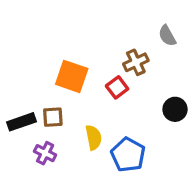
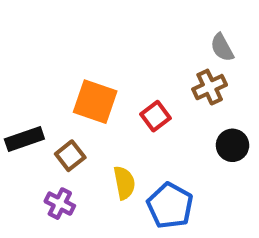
brown cross: (136, 62) -> (210, 87), moved
brown square: (53, 117) -> (70, 156), turned -35
black rectangle: (22, 122) -> (24, 139), moved

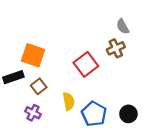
orange square: (95, 102) -> (33, 55), moved
red square: (156, 116) -> (86, 64), size x1.5
black circle: (232, 145) -> (128, 114), moved

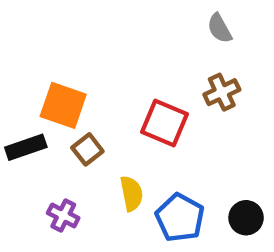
gray semicircle: (123, 26) -> (220, 28), moved
red square: (86, 64) -> (165, 123), turned -30
brown square: (39, 86) -> (87, 149), moved

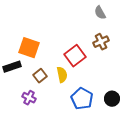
red square: (165, 123) -> (75, 56), turned 30
brown square: (87, 149) -> (40, 76), moved
yellow semicircle: (131, 193) -> (62, 75), moved

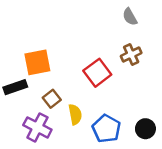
orange square: (29, 48) -> (37, 62), turned -30
yellow semicircle: (62, 75) -> (75, 114), moved
purple cross: (29, 98) -> (37, 127), size x1.5

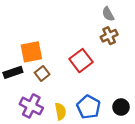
brown cross: (131, 55) -> (109, 36), moved
brown square: (52, 99) -> (42, 74), moved
yellow semicircle: (75, 114) -> (60, 111), moved

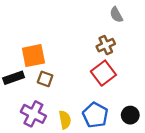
brown cross: (109, 36) -> (106, 45), moved
red square: (81, 61) -> (103, 73), moved
brown square: (42, 74) -> (45, 79), turned -32

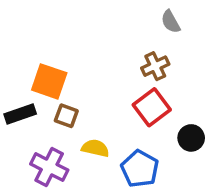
orange square: (33, 56) -> (49, 81), turned 30
black circle: (130, 115) -> (191, 138), moved
yellow semicircle: (65, 120) -> (95, 148), moved, turned -66

